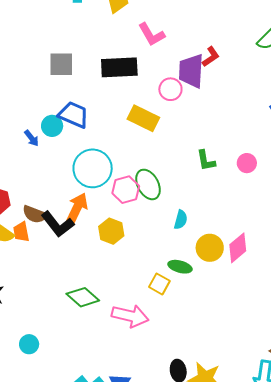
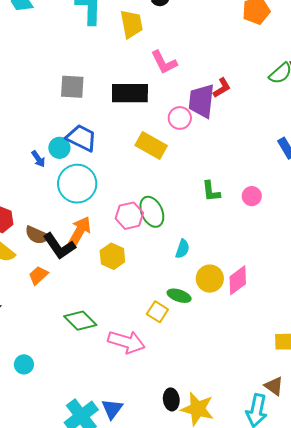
cyan circle: (93, 168) -> (77, 184), moved
orange trapezoid: (21, 232) -> (38, 275), moved, turned 55

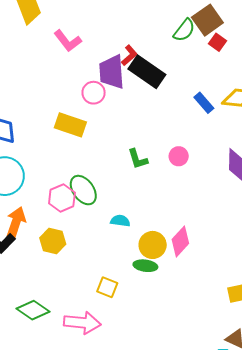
black rectangle: (130, 93) -> (147, 72), moved, turned 45
cyan semicircle: (182, 249) -> (120, 221), turned -90
green ellipse: (179, 296) -> (145, 266), moved

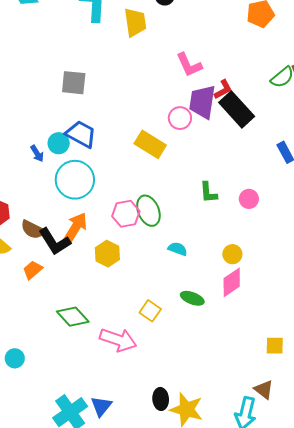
pink L-shape: (68, 41) -> (189, 65), moved
yellow circle: (153, 245) -> (232, 254), moved, size x0.7

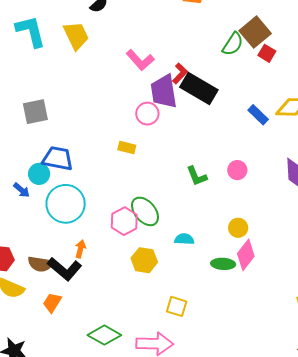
yellow rectangle: (150, 144) -> (127, 148), size x0.6
orange arrow: (76, 227) -> (80, 249), size x0.6
yellow hexagon: (107, 254) -> (144, 260), moved
green ellipse: (192, 298) -> (223, 264), moved

